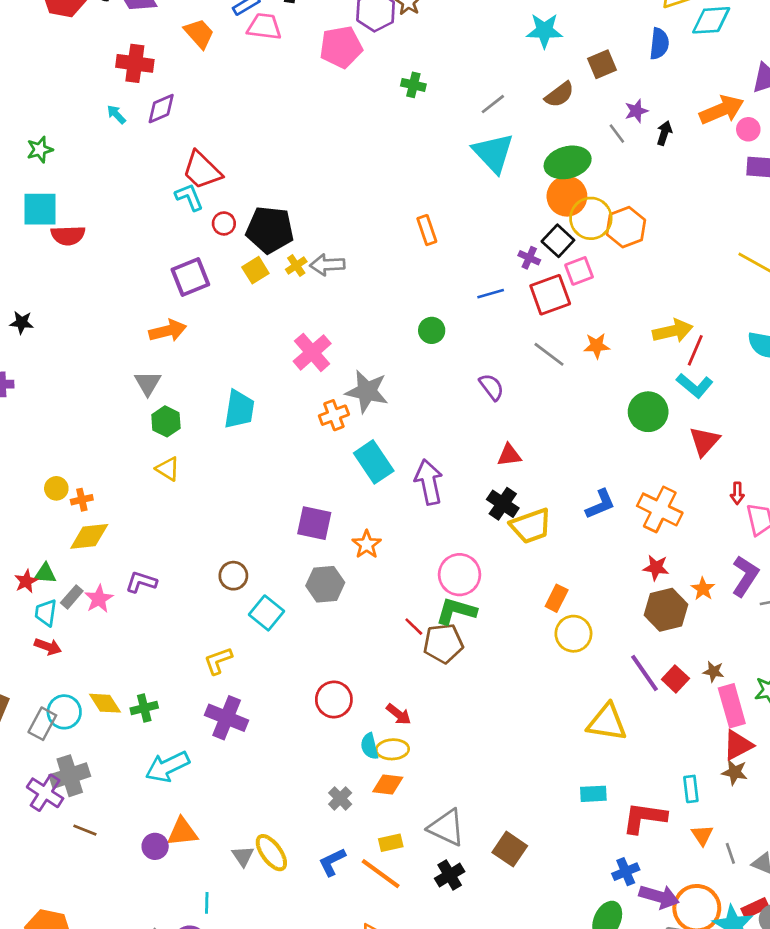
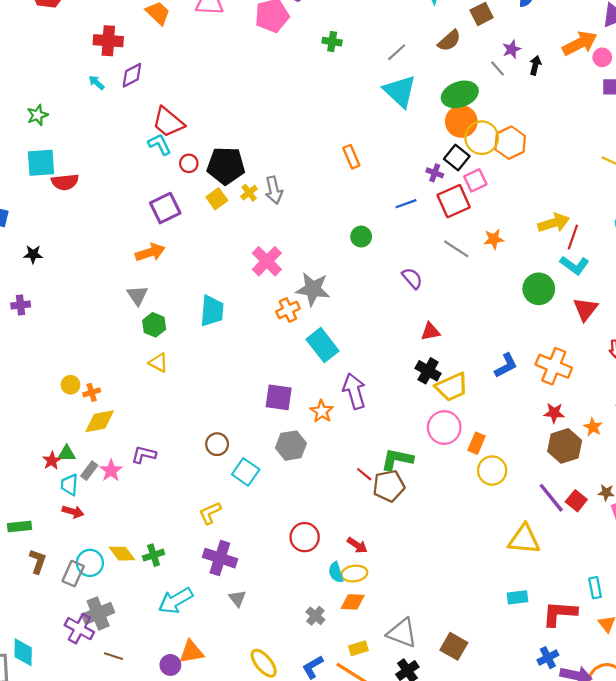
gray arrow: (327, 265) -> (274, 190), turned -96
purple arrow: (429, 482) -> (354, 391), moved
pink circle: (459, 575) -> (444, 428), moved
gray triangle: (243, 856) -> (237, 598), moved

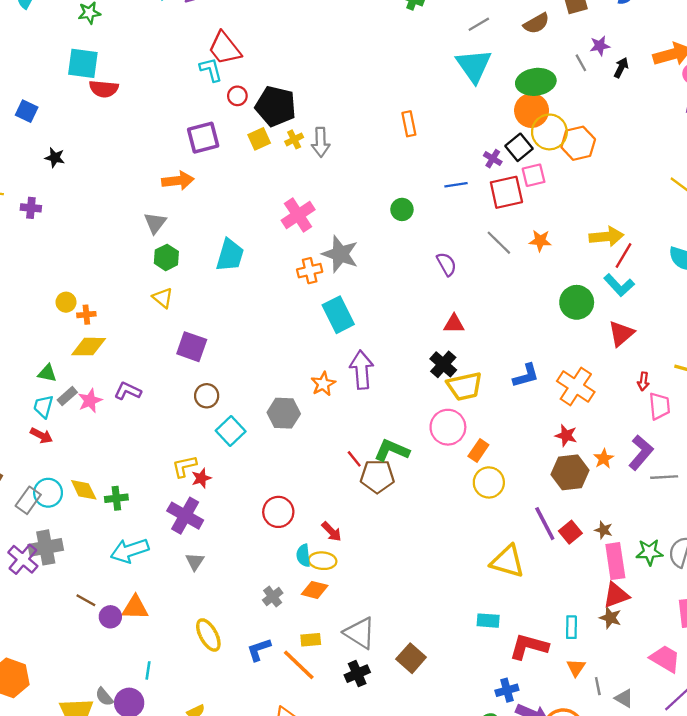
purple square: (279, 397) -> (192, 347), moved
red star: (52, 461) -> (201, 478), moved
brown line: (113, 656) -> (86, 600), moved

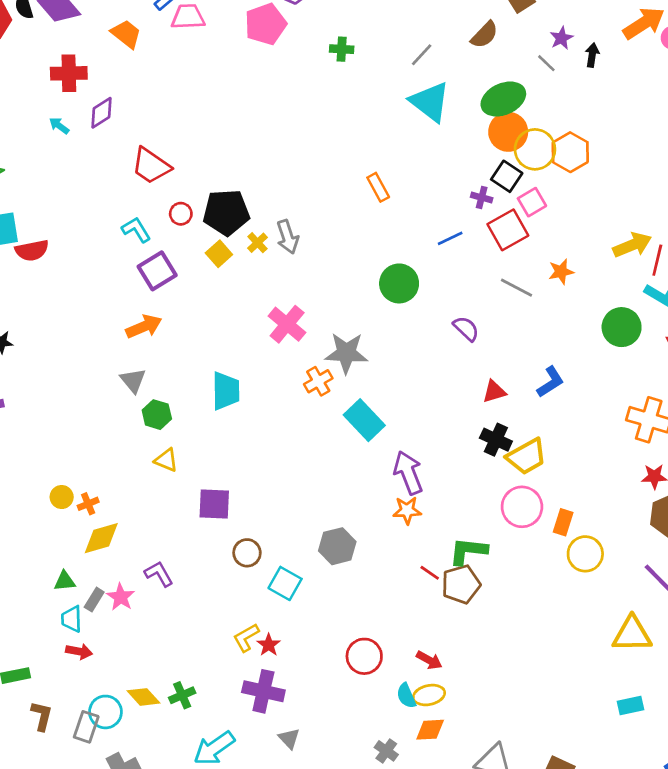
cyan L-shape: (211, 70) -> (136, 230), moved
green circle: (402, 209) -> (399, 283), size x1.5
blue L-shape: (526, 376) -> (550, 382), moved
orange star: (323, 384) -> (407, 510), moved, turned -30
purple L-shape: (128, 391) -> (159, 574), turned 52

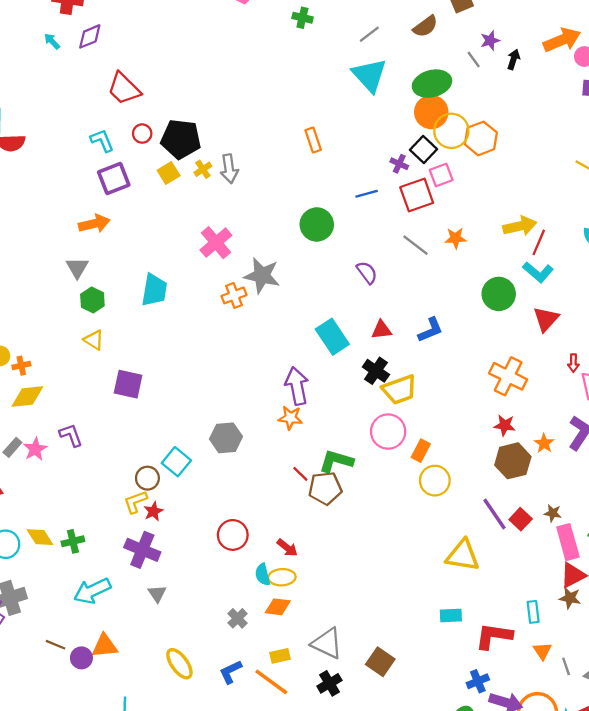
cyan rectangle: (364, 420) -> (332, 337), moved
brown circle: (247, 553) -> (147, 478), moved

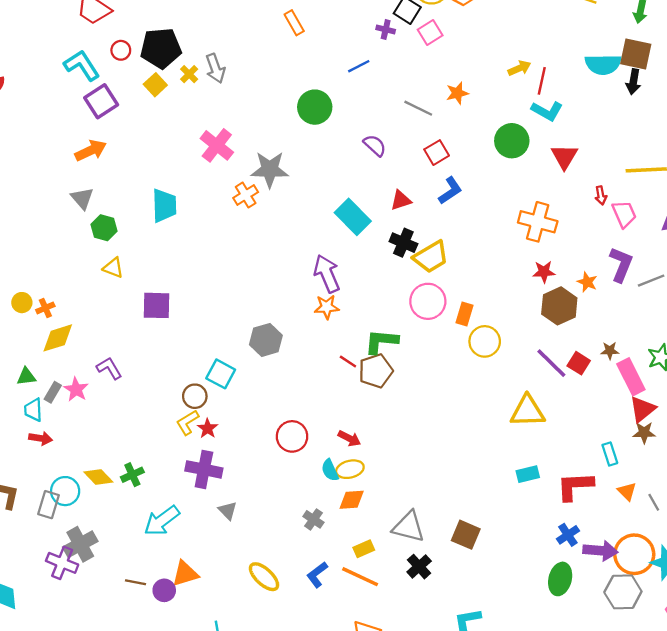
cyan L-shape: (102, 141) -> (82, 65), size x1.4
red square: (417, 195) -> (437, 153), moved, size x0.7
yellow arrow: (520, 226) -> (519, 68), size x0.7

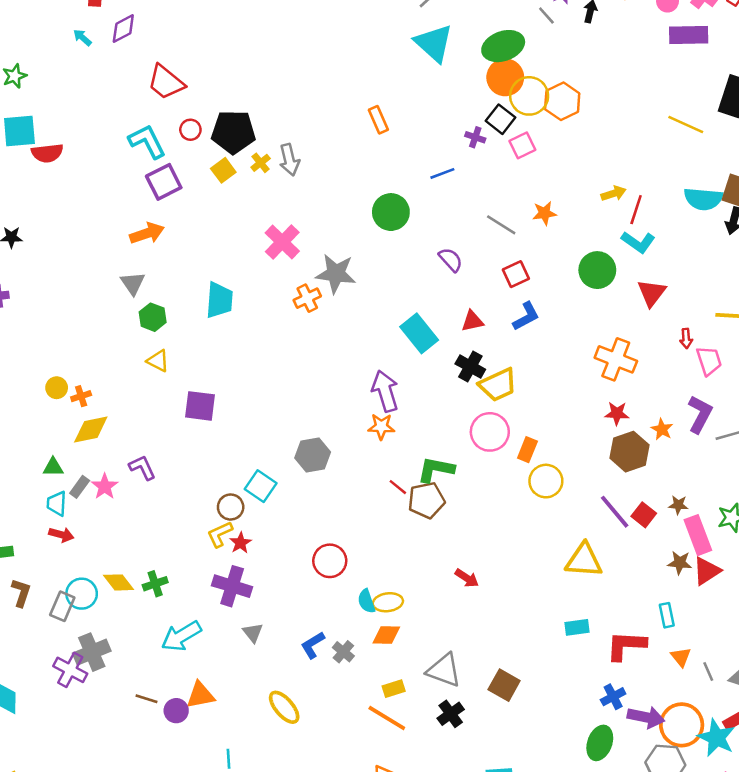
brown star: (644, 433) -> (680, 563), moved
red arrow: (349, 438) -> (467, 578), moved
blue L-shape: (317, 575) -> (313, 645), moved

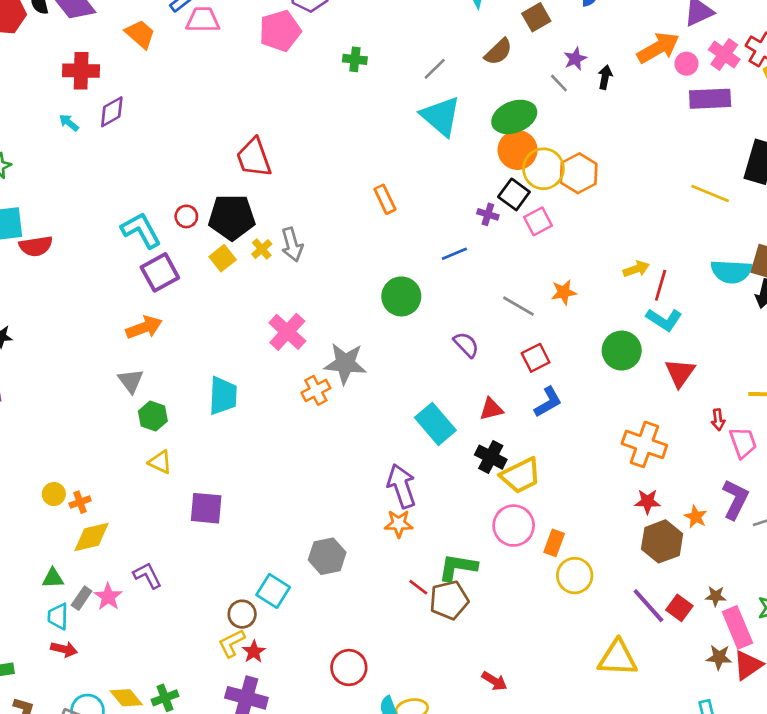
red trapezoid: (166, 82) -> (254, 158), moved, turned 33

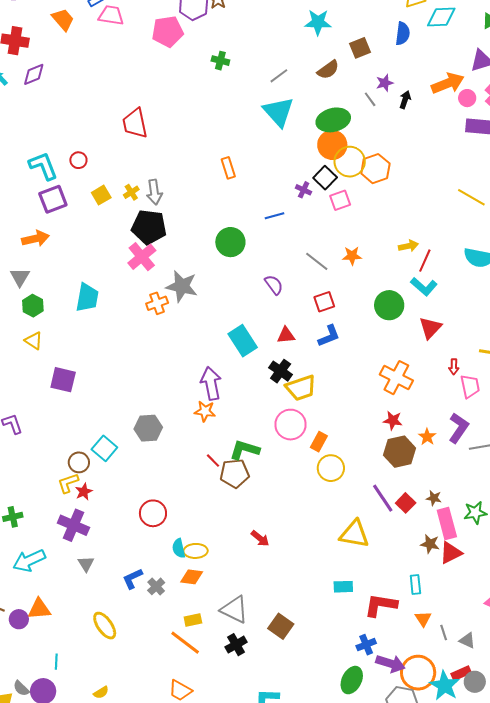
black pentagon: (232, 217) -> (149, 227), moved

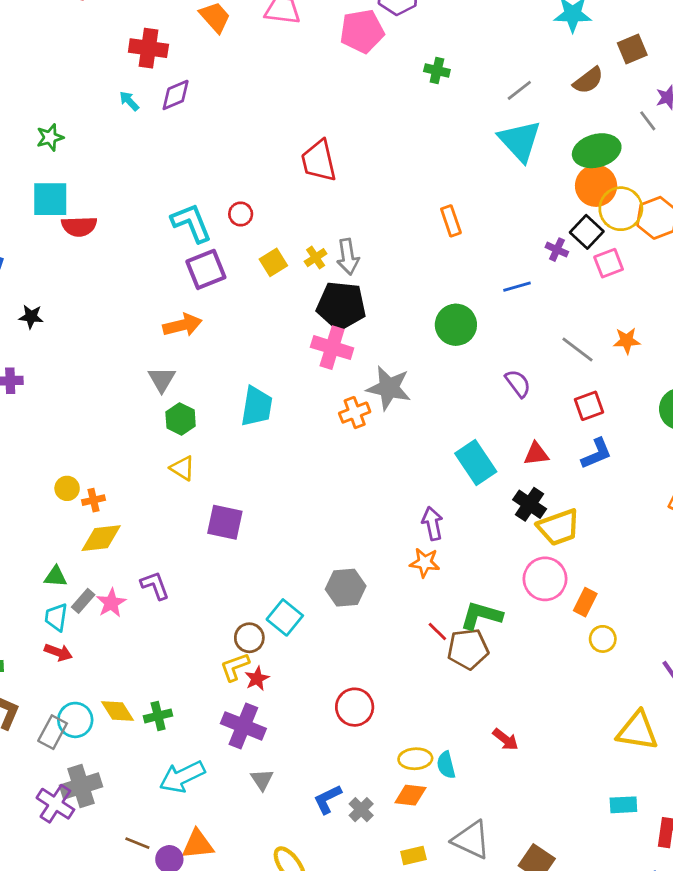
pink cross: (142, 257) -> (332, 348), turned -32
purple arrow: (211, 383) -> (432, 523), size x0.7
yellow circle: (331, 468) -> (603, 639), size x0.7
cyan semicircle: (179, 548) -> (446, 765), moved

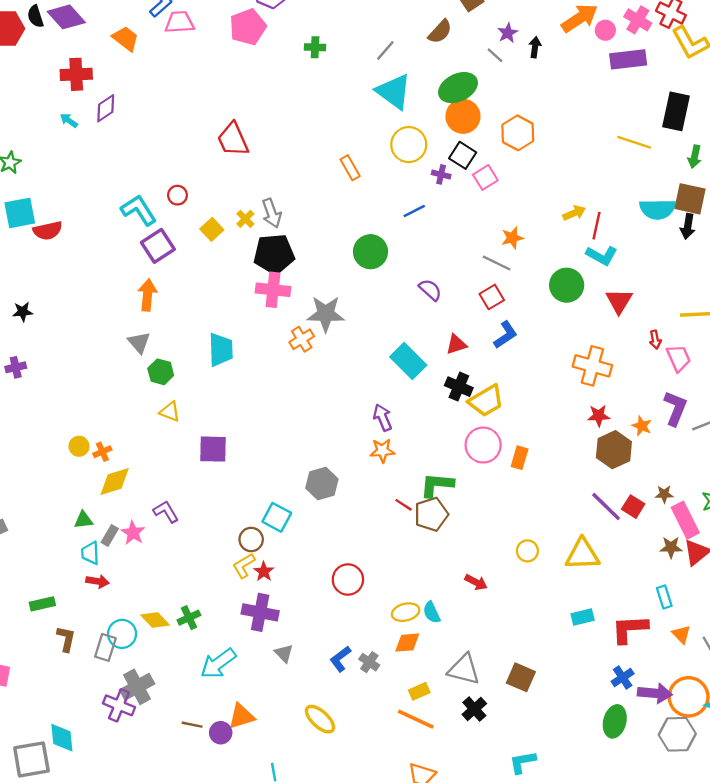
yellow circle: (621, 209) -> (409, 145), moved
orange arrow: (182, 325) -> (147, 295), turned -60
gray line: (577, 350) -> (497, 263), moved
yellow circle: (603, 639) -> (527, 551), moved

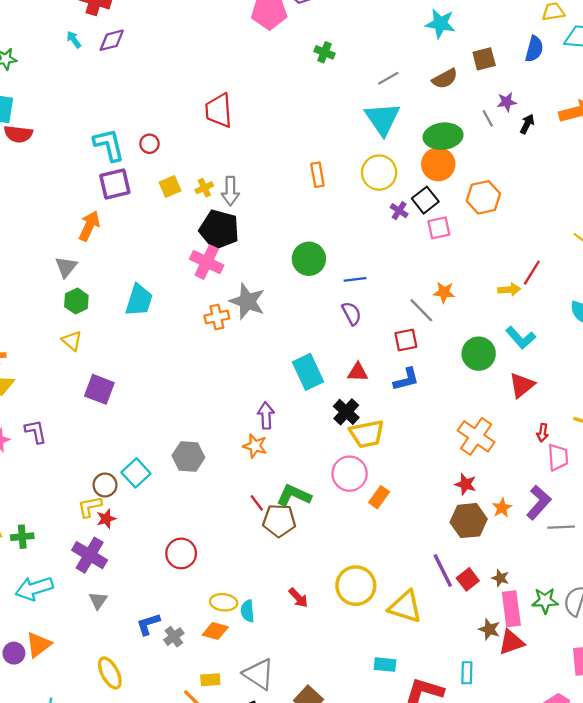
blue line: (414, 211) -> (355, 279), moved
red line: (597, 226) -> (532, 273), moved
yellow circle: (527, 551) -> (356, 586), size x1.8
orange triangle: (241, 716) -> (38, 645), turned -40

